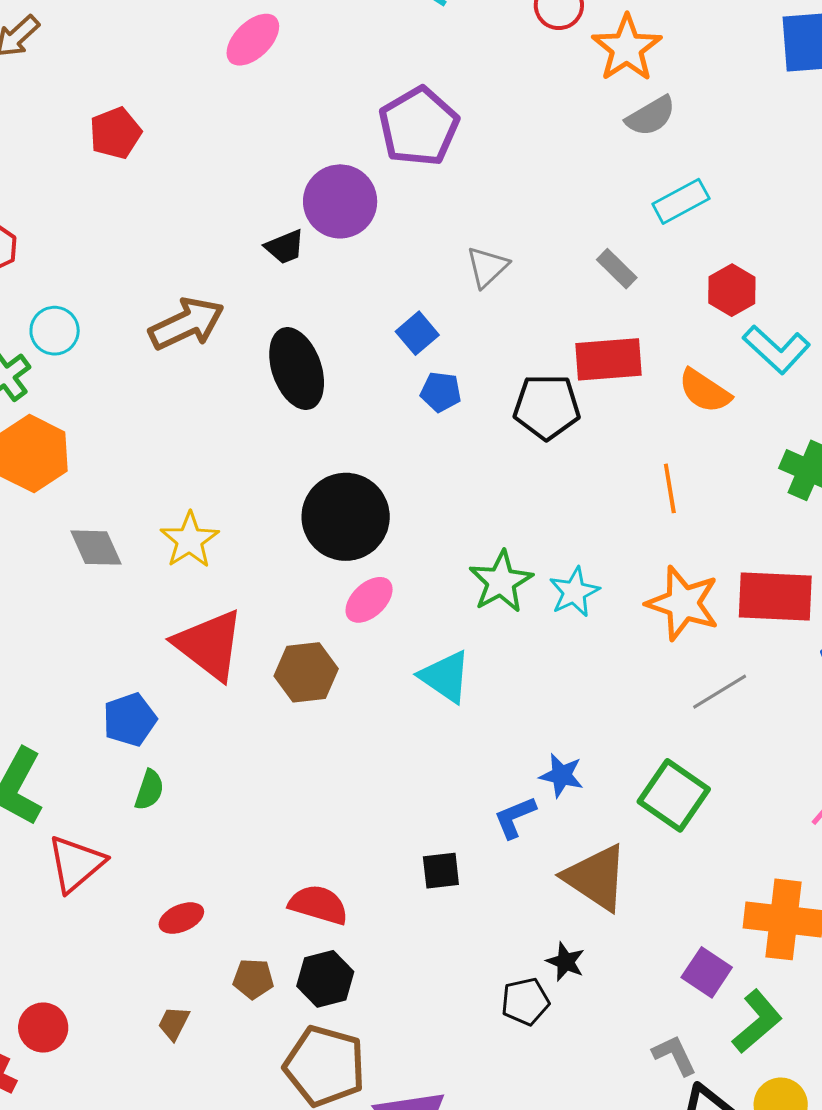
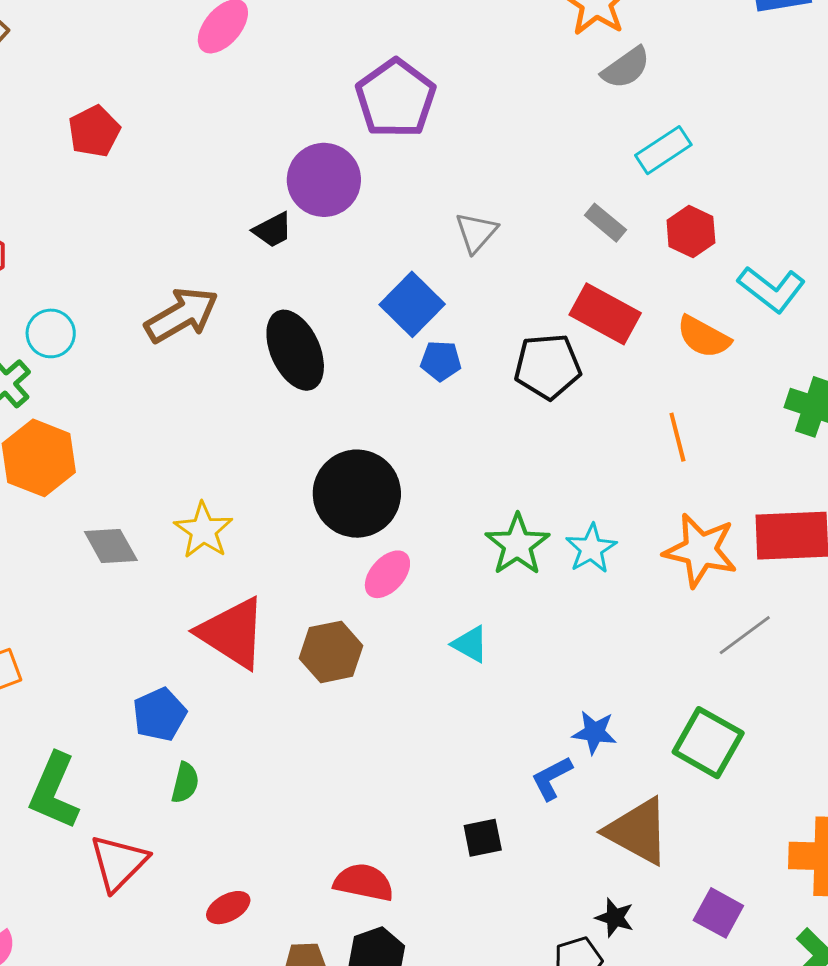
red hexagon: (732, 290) -> (691, 232), moved
blue square: (417, 333) -> (412, 304), size x1.5
red rectangle: (609, 359) -> (605, 314), turned 38
cyan triangle: (445, 677) -> (470, 644), size x0.7
purple square: (707, 972) -> (718, 913), moved

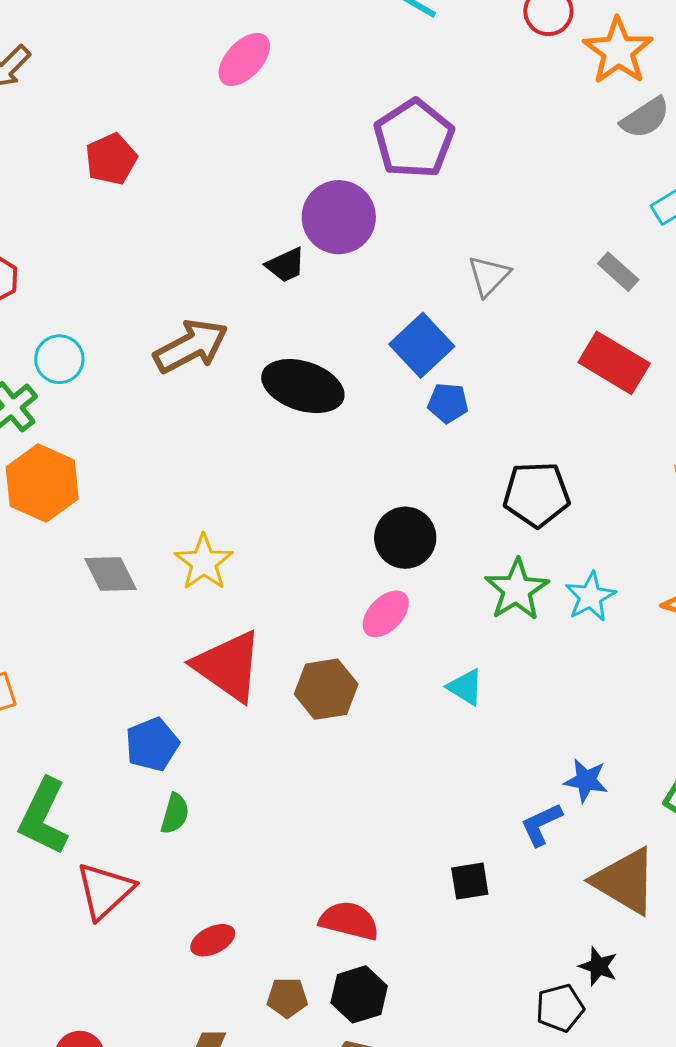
black ellipse: (295, 350) -> (303, 386), turned -50
black pentagon: (548, 366) -> (536, 494), moved
black circle: (357, 494) -> (405, 538), moved, size x0.7

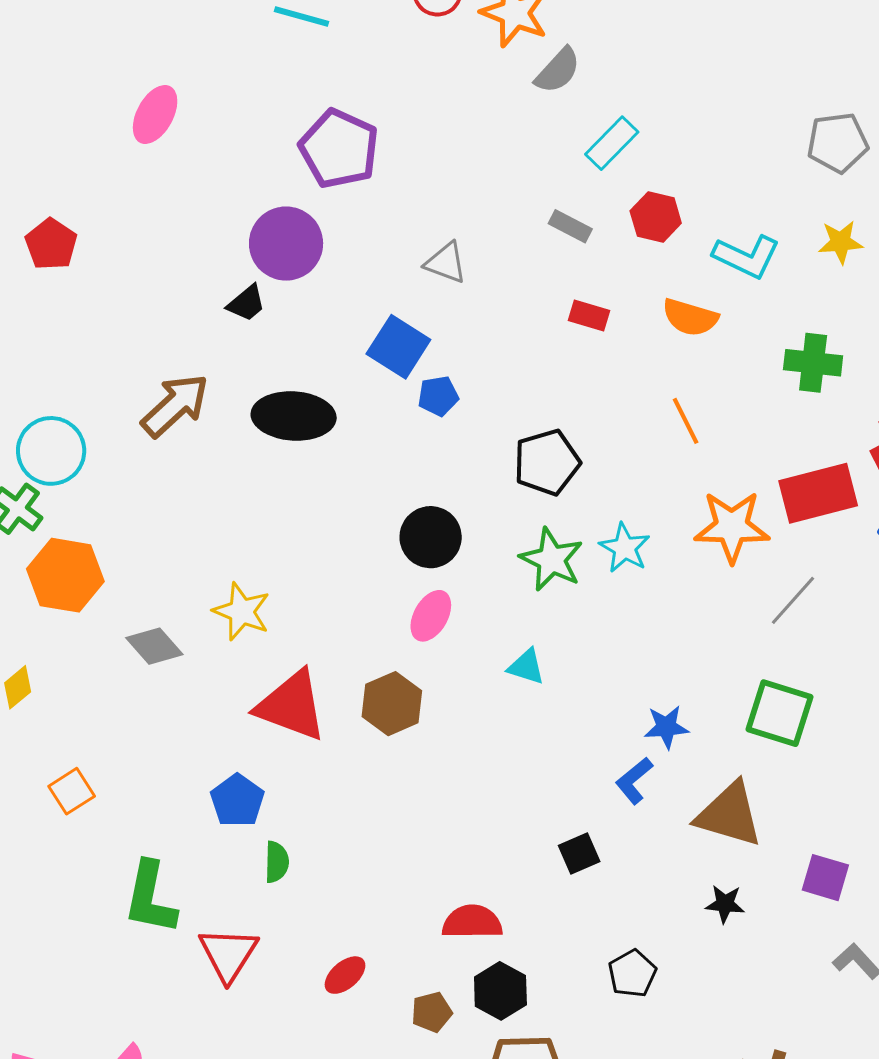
gray triangle: (489, 276) -> (446, 263), turned -39
cyan circle: (59, 359) -> (51, 451), size x1.4
red rectangle: (614, 363) -> (589, 316), size x0.6
black pentagon: (560, 1008) -> (632, 974), moved

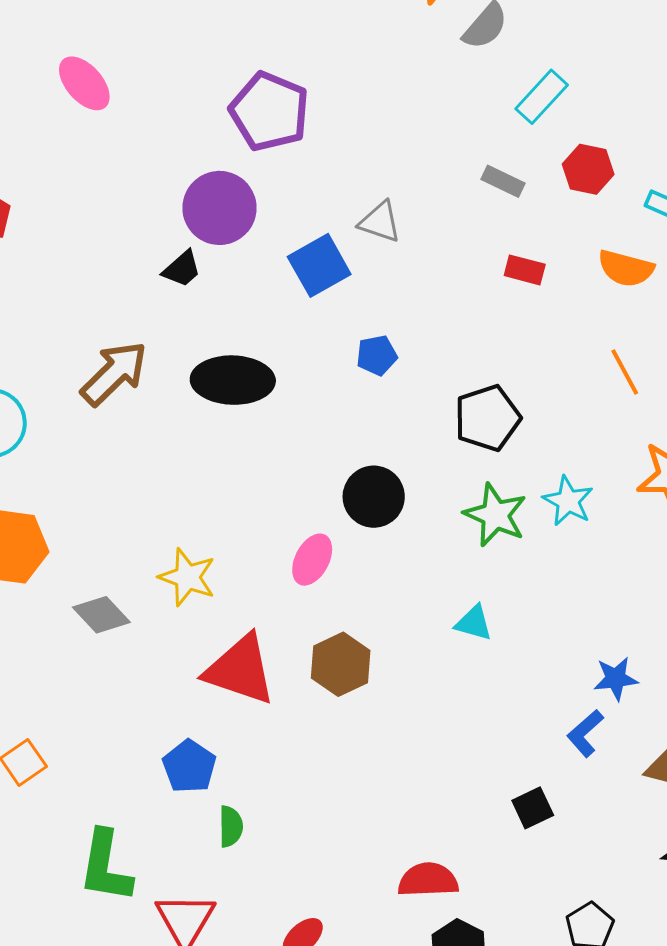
pink ellipse: (155, 114) -> (84, 83), turned -68
blue square: (398, 347) -> (319, 265), moved, turned 30
pink ellipse: (431, 616) -> (312, 560), moved

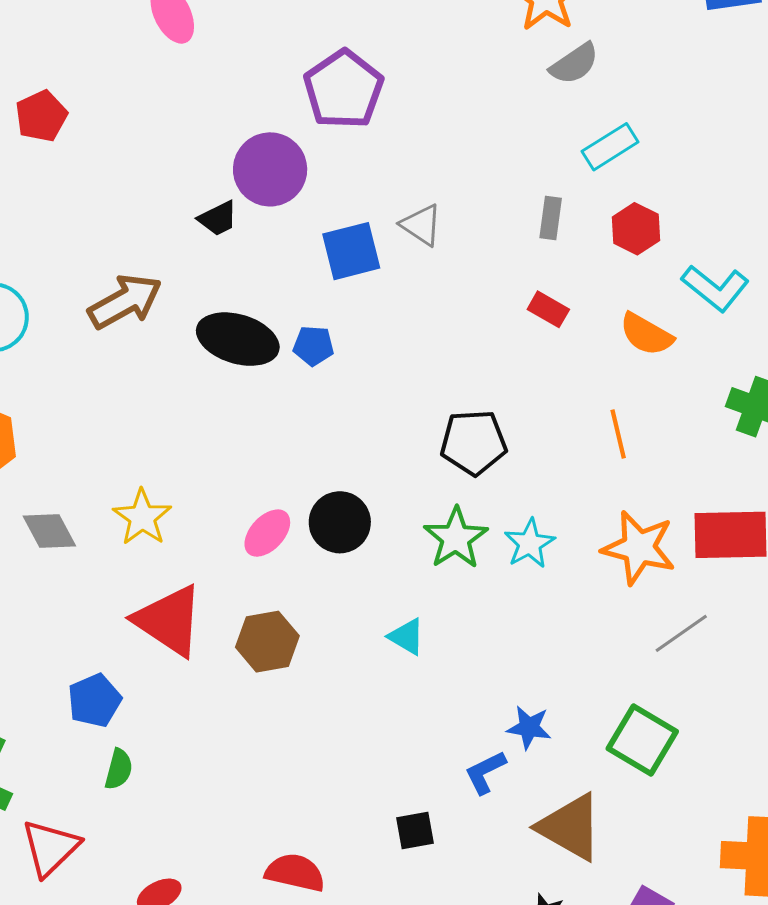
gray rectangle: (503, 181) -> (551, 218), turned 57
blue pentagon: (377, 355) -> (313, 346), moved
black circle: (374, 497) -> (340, 522), moved

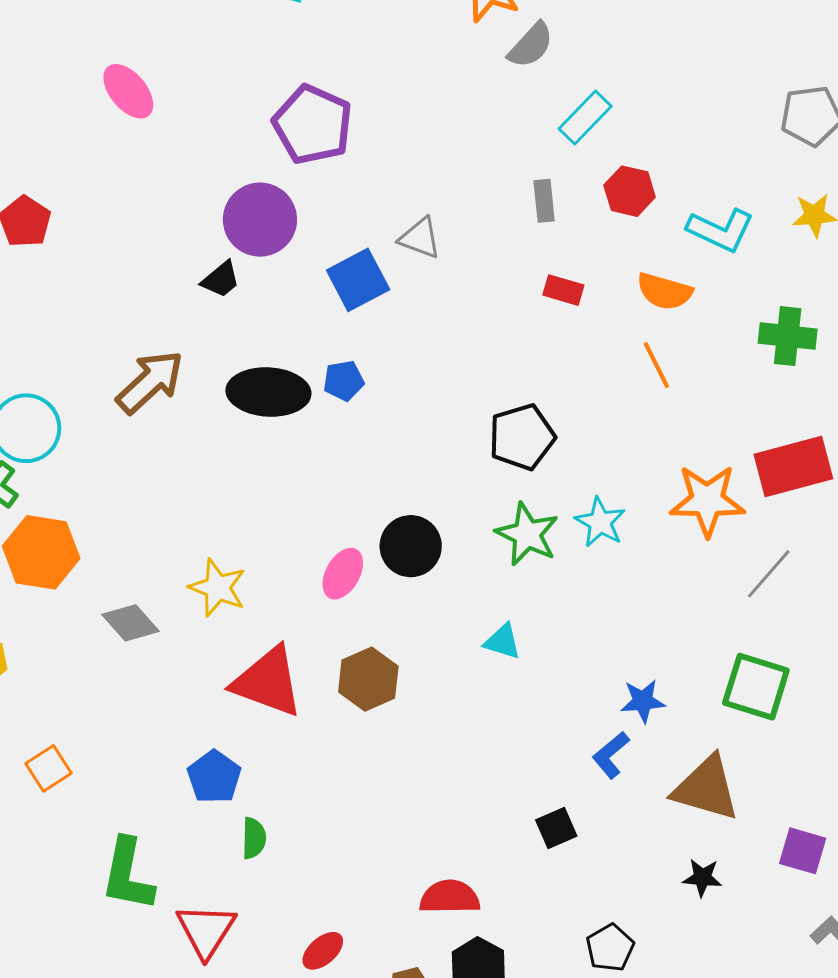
orange line: (618, 434) -> (656, 365), moved

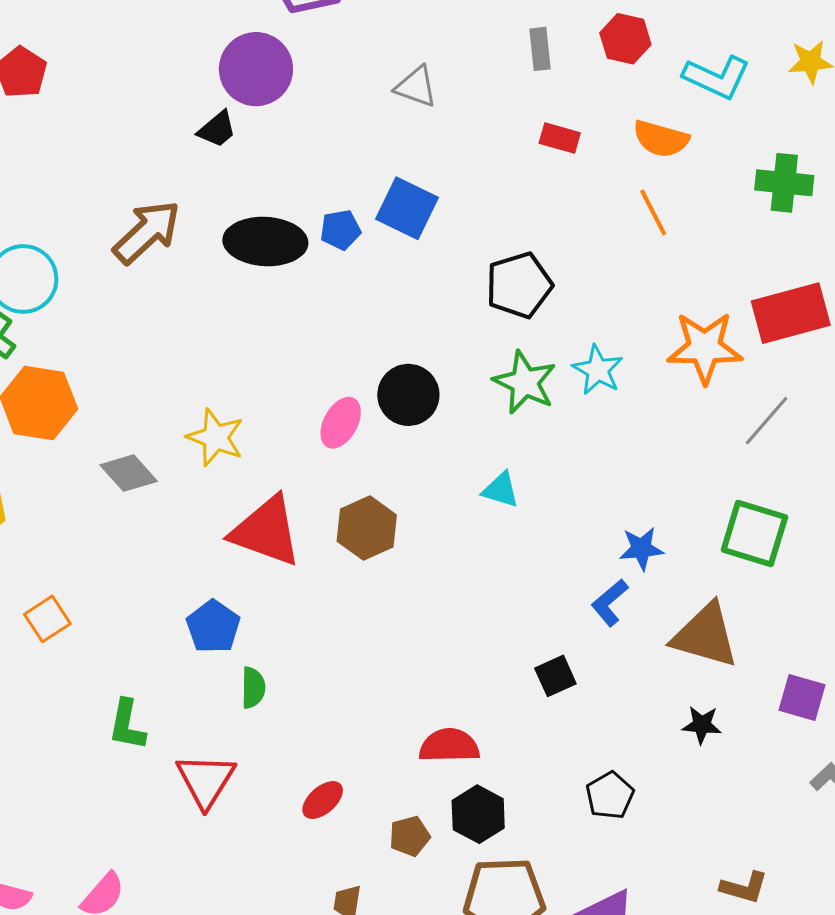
blue square: (358, 280) -> (407, 208), moved, turned -36
green L-shape: (128, 875) -> (127, 725), size x0.7

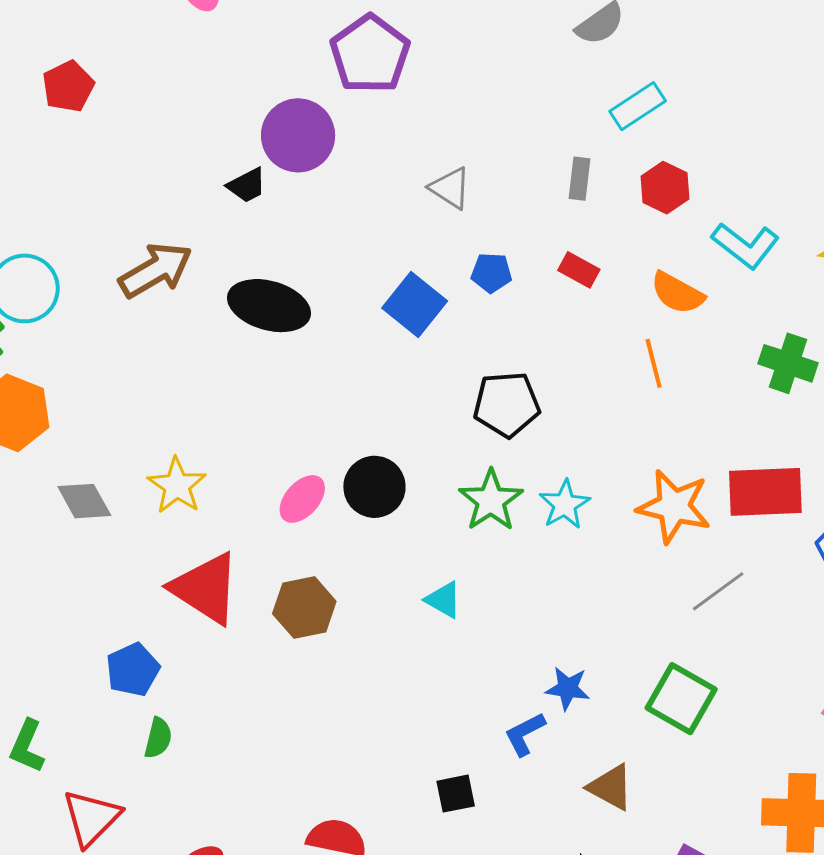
blue pentagon: (340, 230) -> (491, 273), moved
brown triangle: (705, 635) -> (611, 787), size x0.7

